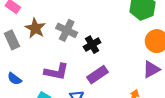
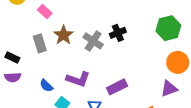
black cross: (92, 45) -> (118, 33), moved
blue semicircle: (14, 79) -> (46, 86), moved

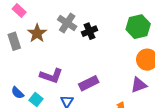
gray cross: (93, 41) -> (67, 23), moved
blue semicircle: (46, 86) -> (18, 93), moved

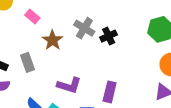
gray rectangle: (14, 41) -> (28, 62), moved
purple rectangle: (89, 83) -> (110, 92), turned -48

